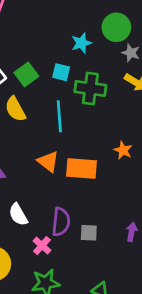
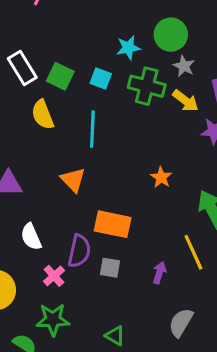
green square: (26, 74) -> (60, 76), turned -35
green cross: (90, 88) -> (147, 86), moved
orange rectangle: (81, 169) -> (113, 224), moved

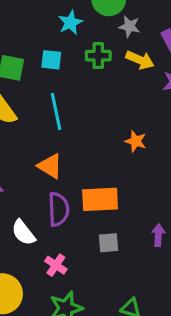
green cross: (147, 86) -> (98, 56), size x0.7
purple semicircle: (79, 251) -> (59, 209), moved

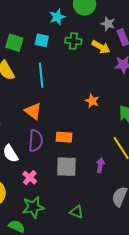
gray star: (129, 26) -> (108, 24), moved
orange rectangle: (100, 199) -> (64, 137), size x0.7
gray square: (109, 243) -> (66, 167), size x1.5

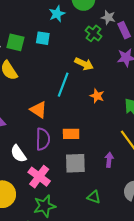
green cross: (73, 41) -> (93, 33), moved, turned 35
yellow arrow: (101, 47) -> (84, 64), moved
cyan line: (41, 75) -> (63, 85), moved, turned 30
pink cross: (30, 178) -> (39, 177), size x1.5
green triangle: (77, 212) -> (94, 197), moved

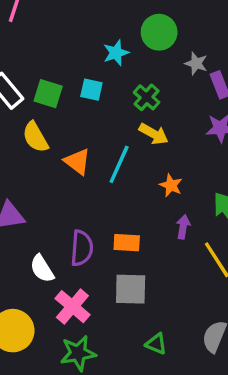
green cross: (93, 33) -> (147, 97), moved
orange triangle: (38, 110) -> (77, 162), moved
purple arrow: (109, 160) -> (183, 227), moved

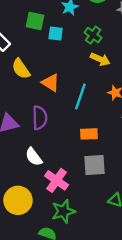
green square: (48, 94) -> (35, 21), moved
cyan line: (119, 164) -> (80, 96), moved
purple semicircle: (82, 248) -> (40, 118), moved

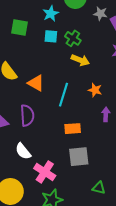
cyan square: (56, 33) -> (51, 36), moved

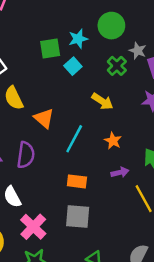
green square: (20, 27) -> (50, 49), moved, turned -30
cyan square: (51, 36) -> (73, 66), turned 32
green cross: (73, 38) -> (117, 66), moved
purple arrow: (106, 114) -> (120, 172), turned 64

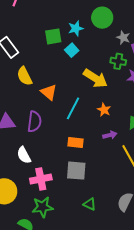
green cross: (117, 66) -> (118, 61), moved, turned -35
yellow arrow: (102, 101) -> (95, 78), size x1.4
pink cross: (33, 227) -> (41, 179), turned 35

